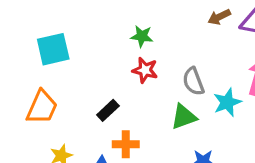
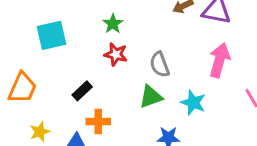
green star: (142, 36) -> (113, 24), turned 30
cyan square: (53, 49) -> (51, 35), moved
cyan star: (227, 102) -> (193, 103), moved, turned -30

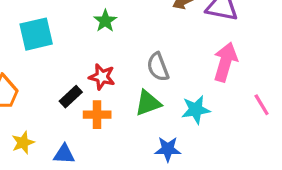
red star: (116, 54) -> (102, 77), moved
cyan star: (193, 103) -> (196, 110), turned -30
orange cross: (98, 122) -> (97, 115), moved

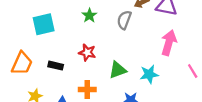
gray semicircle: (158, 67) -> (124, 20), moved, turned 42
black rectangle: (71, 97) -> (56, 66), moved, turned 56
orange cross: (97, 115) -> (87, 90), moved

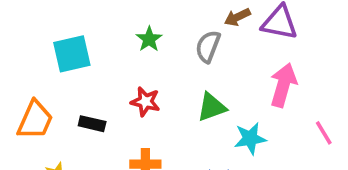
green triangle: (118, 70) -> (212, 107), moved

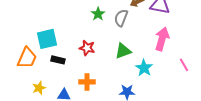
green star: (149, 39) -> (98, 14), moved
cyan square: (72, 54) -> (47, 39), moved
cyan star: (250, 138) -> (144, 68), turned -30

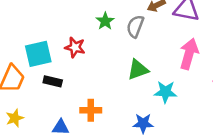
red star: (87, 48) -> (75, 47), moved
cyan star: (144, 68) -> (165, 92), turned -30
yellow star: (39, 88) -> (15, 118), moved

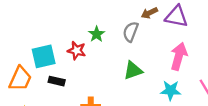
green star: (105, 21) -> (97, 34), moved
cyan star: (165, 92) -> (171, 90), moved

